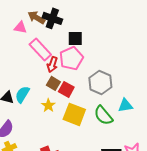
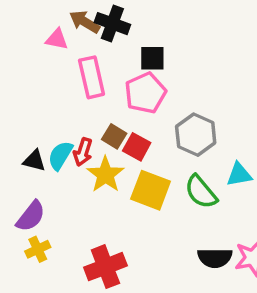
pink rectangle: (40, 49) -> (92, 77), turned 30
red arrow: (52, 64) -> (83, 152), moved
yellow star: (48, 105) -> (105, 175), size x1.5

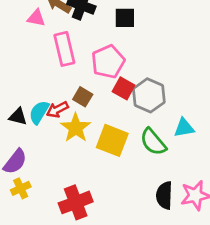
black square: (152, 58) -> (125, 18), moved
red square: (137, 147) -> (124, 88), moved
red arrow: (83, 152) -> (57, 109), turned 45
black semicircle: (215, 258) -> (164, 195), turned 92

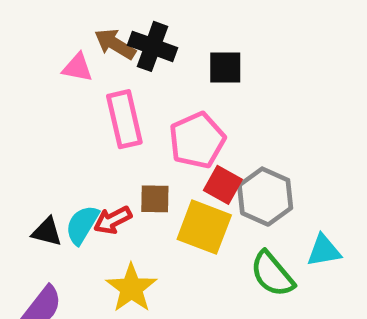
brown square: (83, 97) -> (155, 199), turned -30
yellow star: (76, 128) -> (131, 288), moved
yellow square: (112, 140) -> (204, 227), moved

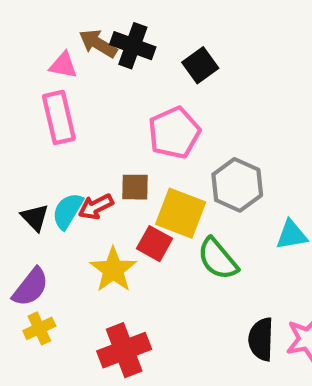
black square: (225, 68) -> (200, 65), turned -36
pink rectangle: (124, 119) -> (59, 117), moved
red square: (223, 185) -> (155, 244), moved
black triangle: (47, 232) -> (35, 217), turned 32
green semicircle: (272, 274) -> (218, 259), moved

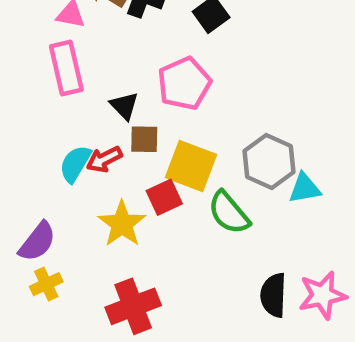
gray hexagon: (237, 185) -> (269, 162), moved
black triangle: (35, 217) -> (124, 106), moved
red square: (155, 244) -> (164, 197), turned 36

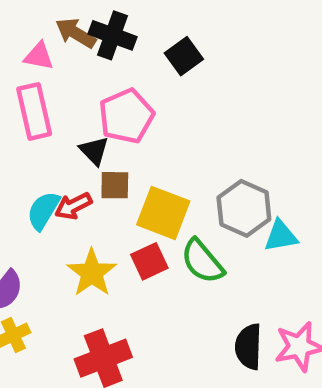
pink pentagon: (184, 84) -> (126, 116), moved
red square: (164, 197) -> (149, 261), moved

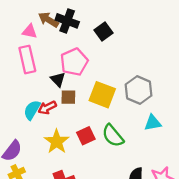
gray hexagon: (244, 208) -> (139, 90), moved
yellow square: (163, 213) -> (102, 95), moved

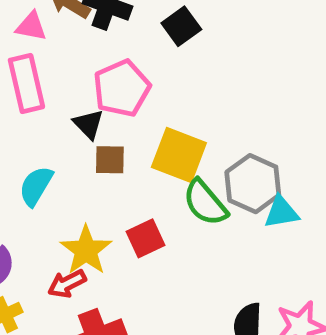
gray hexagon: (139, 90) -> (253, 184), moved
red arrow: (47, 108) -> (67, 284), moved
green semicircle: (113, 136) -> (205, 203), moved

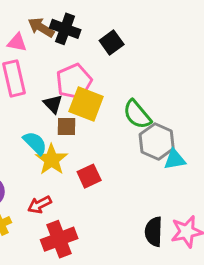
yellow square: (179, 155) -> (86, 104), moved
cyan semicircle: (36, 186) -> (35, 143), moved, turned 104
green semicircle: (205, 203) -> (137, 114), moved
yellow star: (86, 250) -> (52, 160), moved

